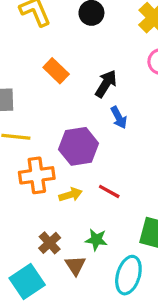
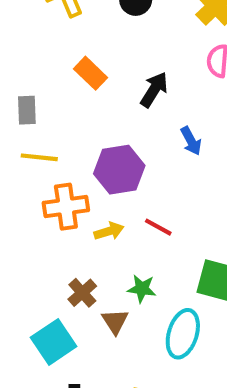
blue arrow: (119, 117) -> (191, 141), moved

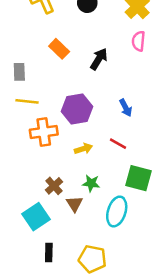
blue arrow: (191, 141) -> (126, 108), moved
red line: (158, 227) -> (118, 144), moved
yellow arrow: (109, 231) -> (83, 149), moved

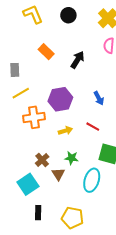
yellow line: (27, 101) -> (21, 93), turned -36

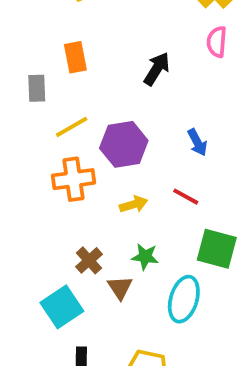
orange rectangle: (46, 52) -> (75, 57), moved, turned 35
yellow line: (21, 93) -> (72, 127), moved

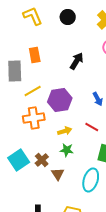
gray rectangle: (37, 88) -> (15, 71), size x1.5
green star: (145, 257) -> (67, 150), moved
cyan square: (62, 307) -> (19, 160), moved

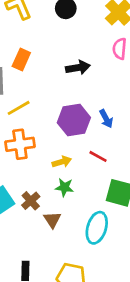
orange rectangle: (35, 55) -> (21, 59), turned 35
black arrow: (77, 61) -> (78, 68), turned 48
purple hexagon: (60, 100) -> (74, 120), moved

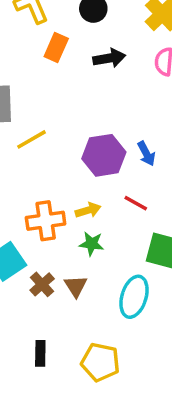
orange rectangle: (21, 59) -> (56, 48), moved
black arrow: (78, 68) -> (109, 58), moved
orange cross: (20, 144) -> (46, 221), moved
brown cross: (31, 201) -> (42, 284), moved

